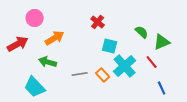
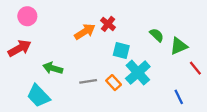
pink circle: (35, 18) -> (27, 16), moved
orange arrow: (55, 38) -> (85, 32), moved
red line: (152, 62) -> (195, 68), moved

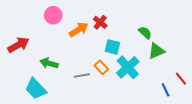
pink circle: (27, 16) -> (53, 15), moved
green triangle: (179, 46) -> (156, 51), moved
red line: (195, 68) -> (181, 79), moved
orange rectangle: (114, 83) -> (101, 67), moved

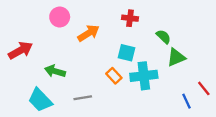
red cross: (100, 22) -> (130, 18), moved, turned -32
cyan cross: (128, 67) -> (144, 76), turned 35
gray line: (82, 76) -> (83, 98), moved

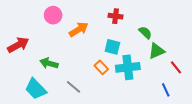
red line: (204, 88) -> (176, 67), moved
gray line: (83, 98) -> (74, 87), turned 49

